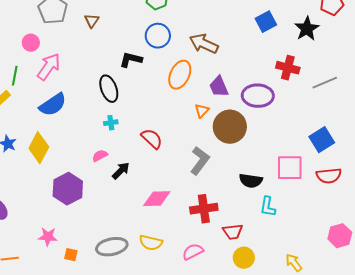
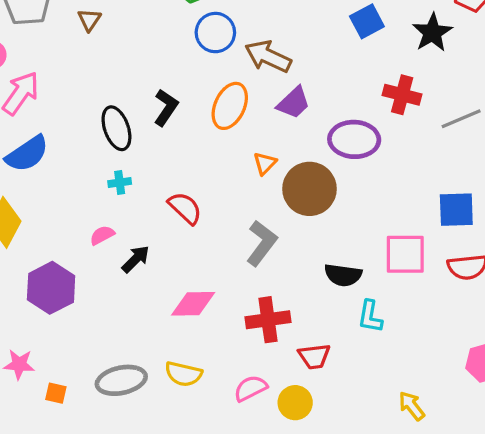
blue circle: (158, 36) -> (215, 33), moved
black L-shape: (131, 60) -> (166, 108), moved, turned 110
purple trapezoid: (219, 87) -> (294, 103), moved, turned -110
blue square: (322, 140) -> (456, 210), turned 30
yellow circle: (244, 258) -> (295, 403), moved

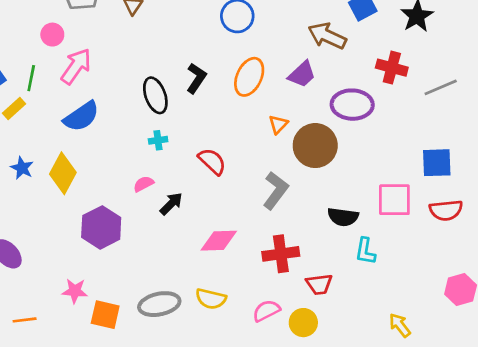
brown arrow: (268, 56) -> (327, 36), moved
orange square: (56, 393) -> (105, 315), size x1.6

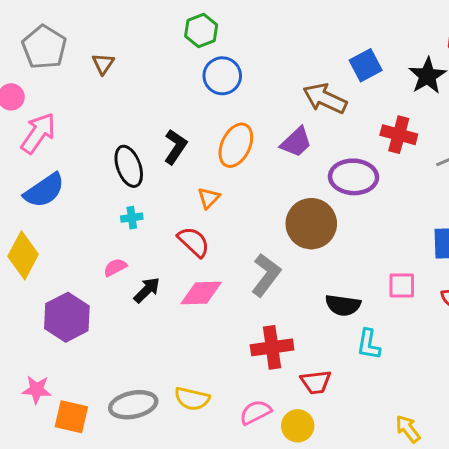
orange triangle: (278, 124) -> (209, 198), moved
pink square: (394, 200) -> (402, 286), size x0.7
pink diamond: (219, 241) -> (201, 293), moved

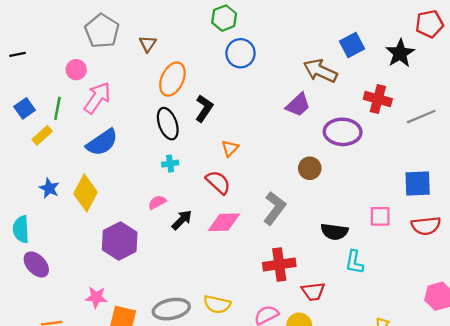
orange ellipse: (236, 145) -> (172, 79), moved
brown circle: (311, 224) -> (310, 168), size x0.6

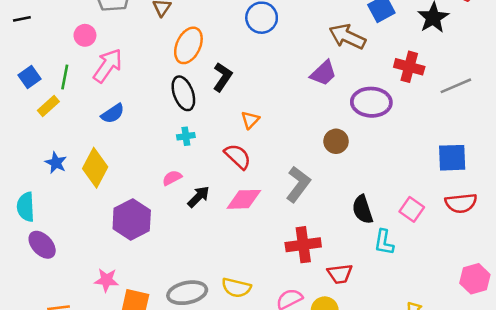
blue semicircle: (102, 142) -> (113, 114), size x0.7
pink square: (380, 216) -> (412, 209), moved, turned 35
black semicircle: (334, 232) -> (363, 209), turned 64

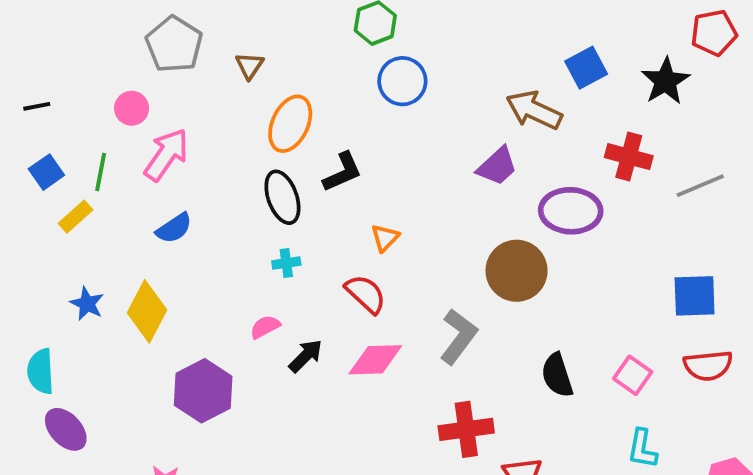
black line: (22, 19) -> (37, 106), moved
black L-shape: (222, 77) -> (342, 172), turned 32
brown circle: (336, 141) -> (517, 271), size x1.6
cyan L-shape: (384, 242) -> (642, 449), moved

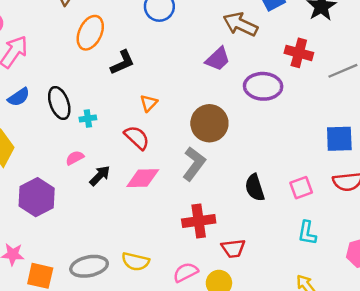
black ellipse: (282, 197) -> (59, 103), moved
brown circle: (517, 271) -> (209, 123), moved
pink square: (633, 375) -> (301, 188), turned 35

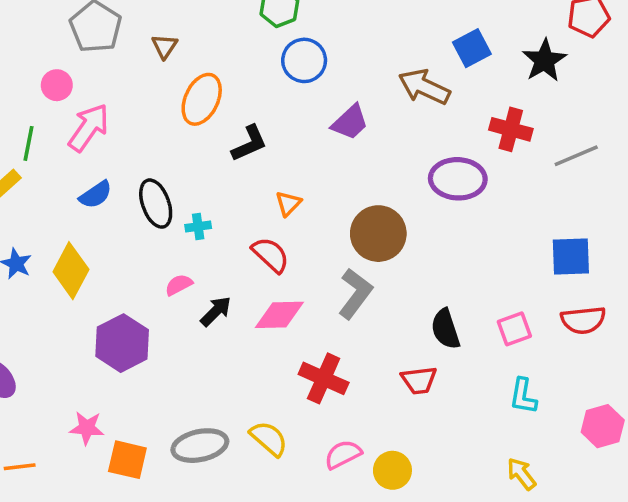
purple trapezoid: (218, 59) -> (350, 122), moved
red cross: (199, 221) -> (324, 378), moved, turned 32
red trapezoid: (233, 248) -> (419, 380), moved
yellow semicircle: (136, 262) -> (269, 438), turned -152

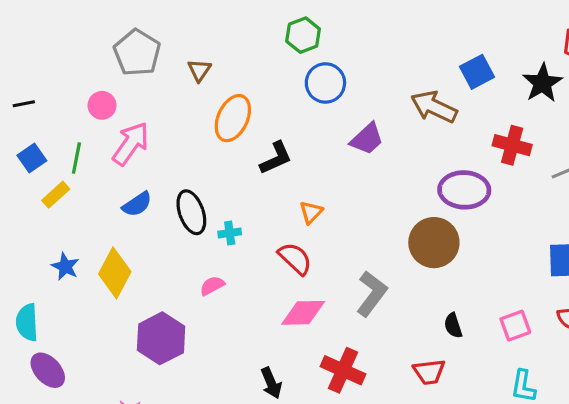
brown circle: (378, 234) -> (434, 243), moved
black arrow: (216, 311) -> (271, 383), moved, turned 112
black semicircle: (445, 329) -> (453, 326), size x0.7

